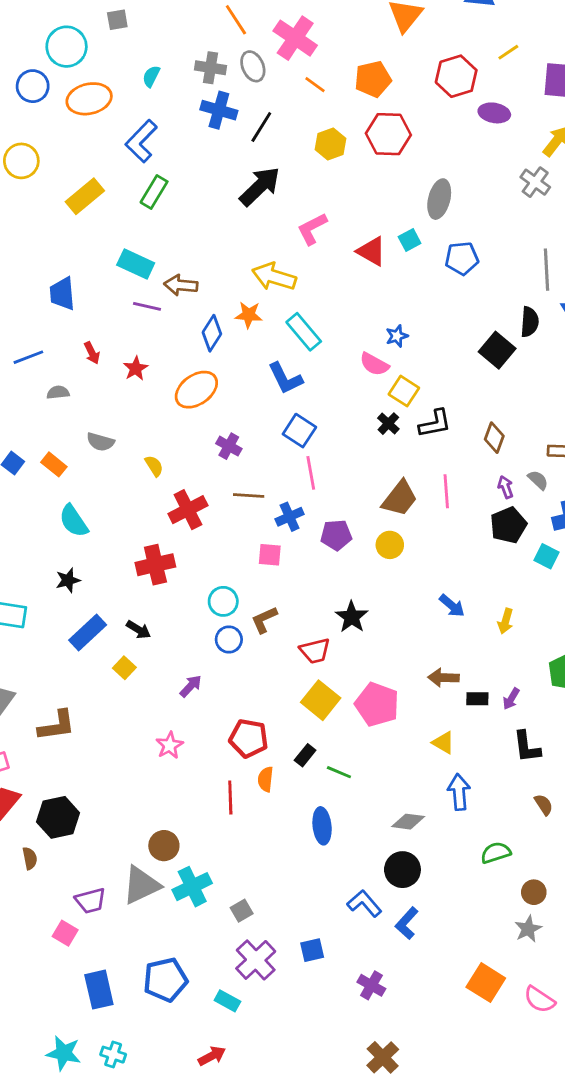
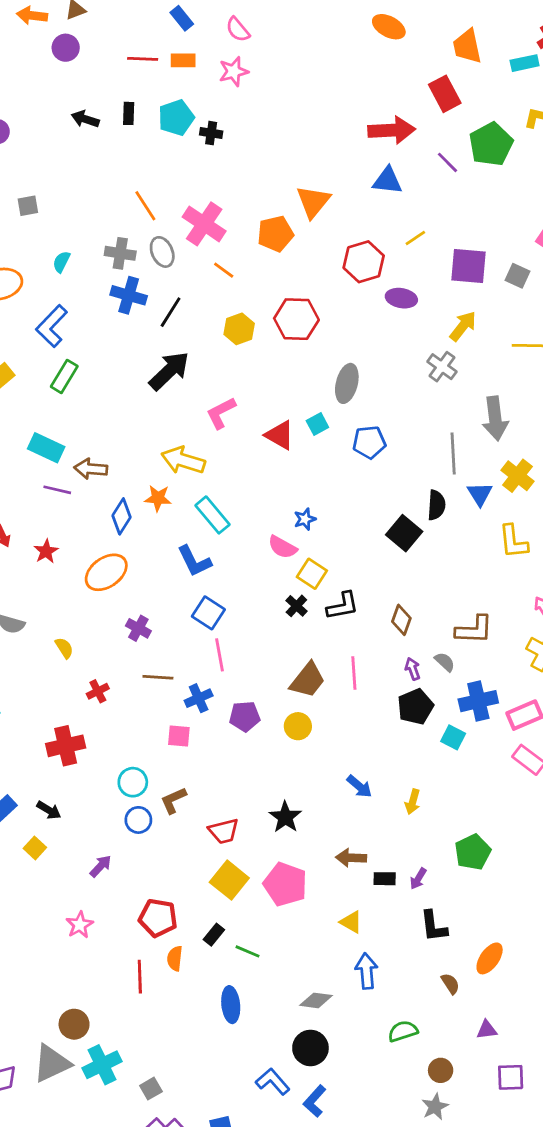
orange pentagon: (373, 79) -> (275, 234), moved
red cross: (188, 510) -> (98, 691), size x0.6
black star: (352, 617) -> (285, 817), moved

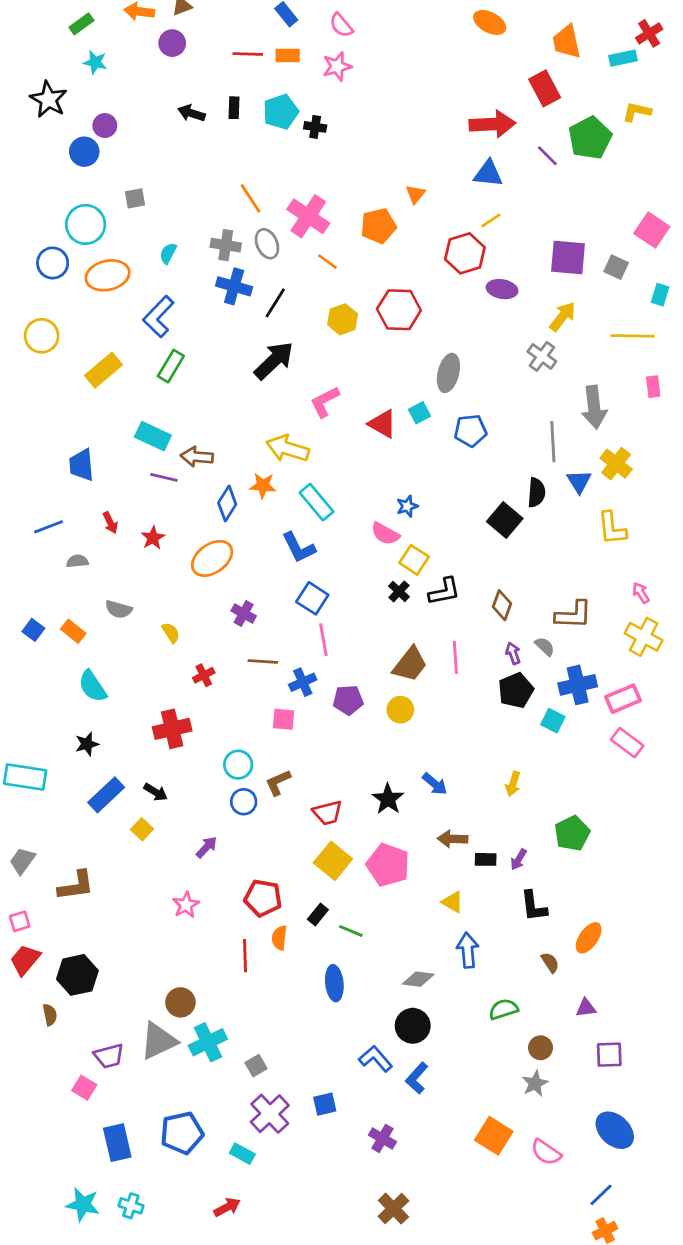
orange triangle: (313, 202) -> (415, 194), size x0.6
yellow line: (415, 238) -> (491, 220), moved
blue arrow: (359, 786) -> (435, 784), moved

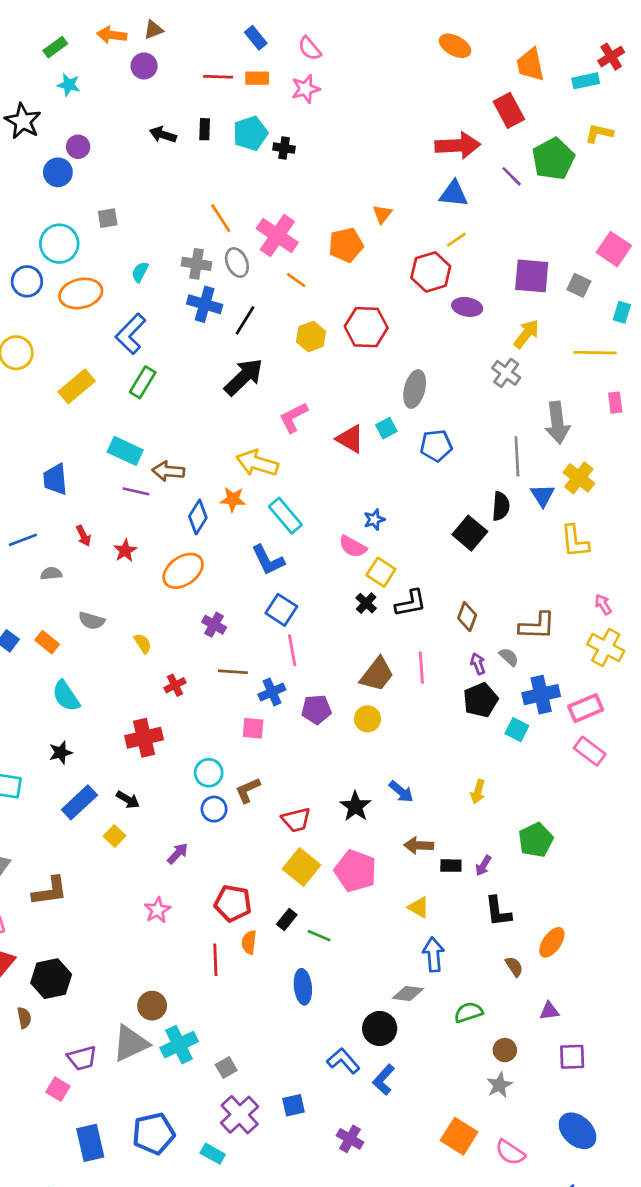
gray diamond: (418, 979) -> (408, 993), moved

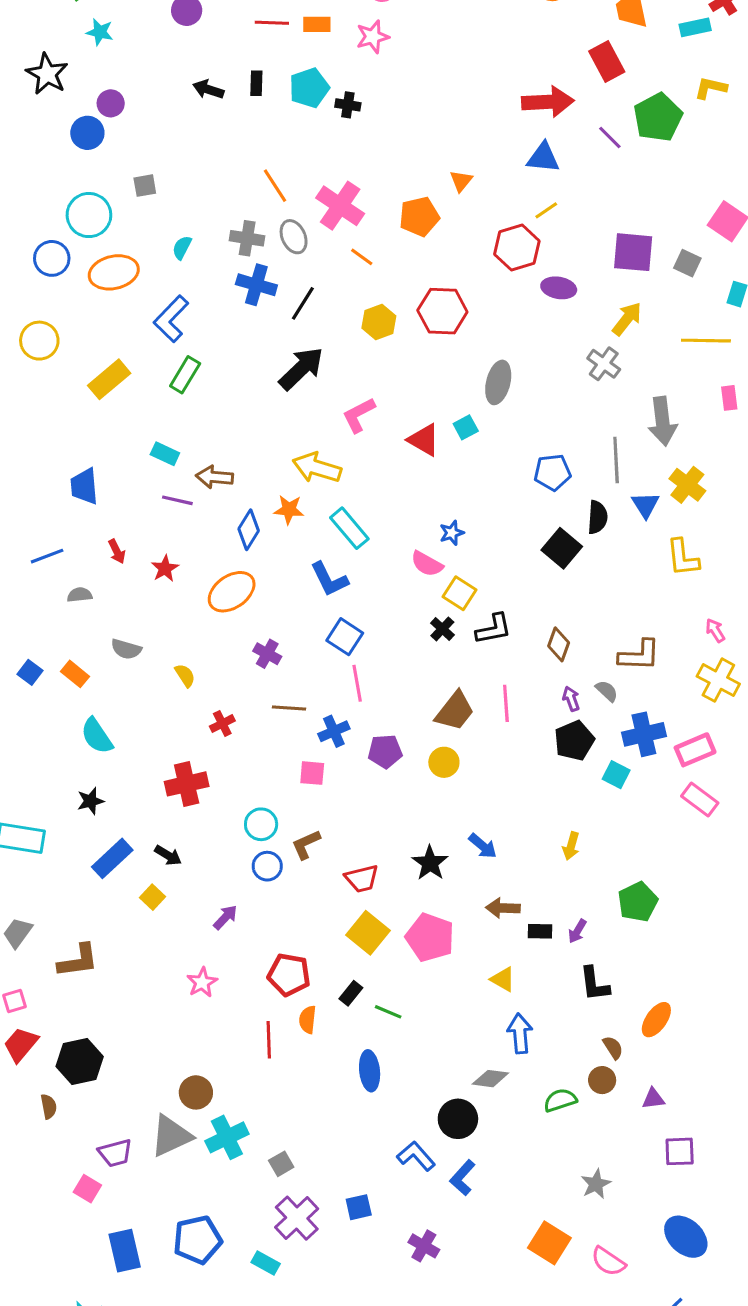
blue pentagon: (436, 446) -> (552, 472), moved
cyan rectangle: (125, 451) -> (165, 454), size x0.7
brown circle: (505, 1050) -> (602, 1080), moved

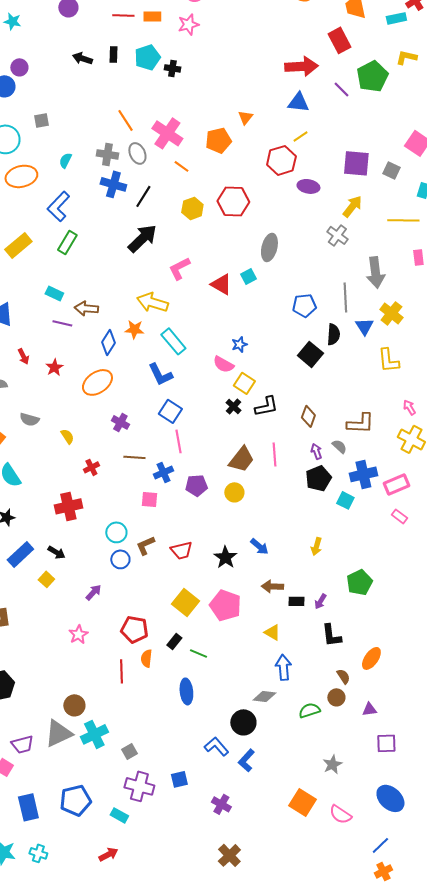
pink rectangle: (700, 799) -> (399, 516), size x0.7
red trapezoid: (362, 879) -> (181, 550), moved
purple cross: (297, 1218) -> (139, 786), turned -32

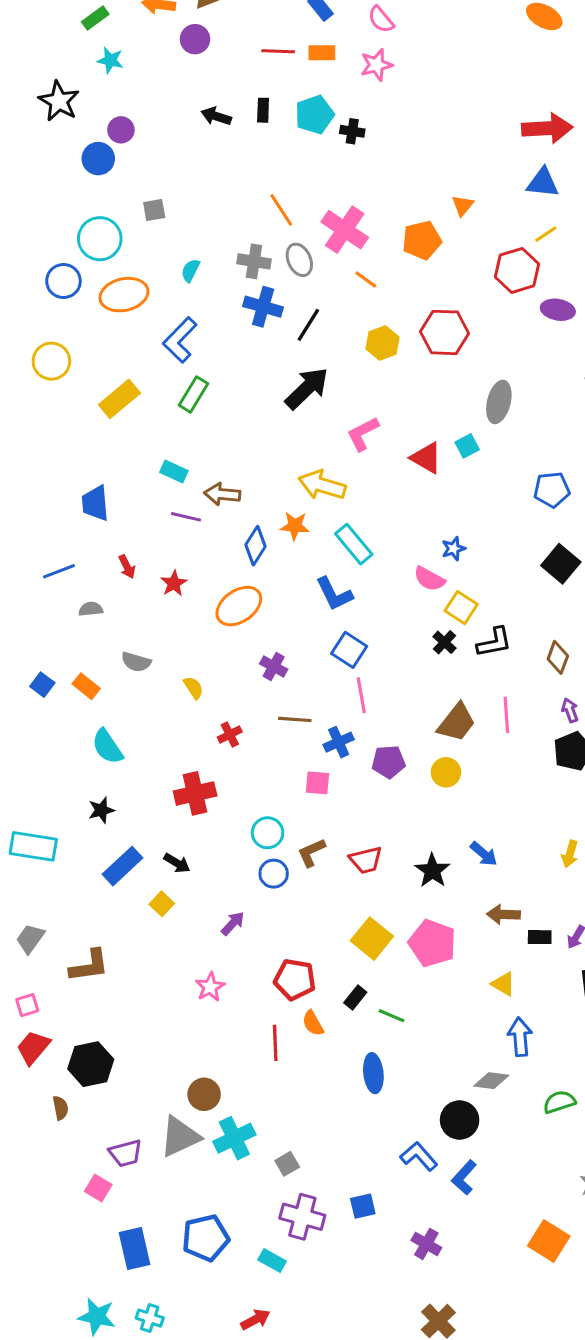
orange semicircle: (146, 658) -> (313, 1023), turned -36

